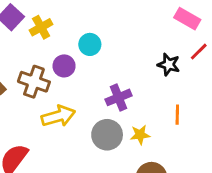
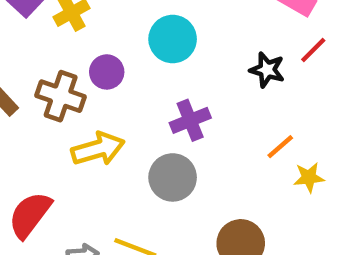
cyan circle: (90, 44) -> (173, 39), moved, size x1.4
orange line: (177, 115) -> (280, 147), turned 48
yellow star: (140, 135) -> (309, 177), moved

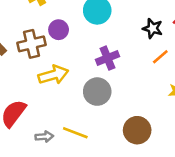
brown cross: (61, 96) -> (31, 44), turned -32
orange line: (280, 147) -> (160, 57), moved

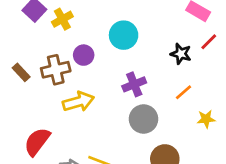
orange line: (160, 57) -> (183, 92), moved
gray circle: (97, 92) -> (144, 119), moved

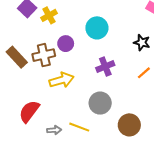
brown rectangle: (21, 72) -> (17, 57), size x1.5
gray circle: (144, 119) -> (100, 103), moved

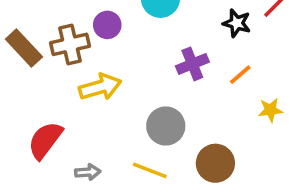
purple cross: (105, 67) -> (192, 64), moved
yellow line: (79, 127) -> (150, 170), moved

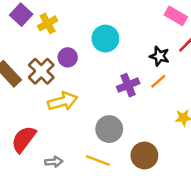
brown cross: (70, 44) -> (41, 71), turned -32
orange line: (240, 75) -> (158, 81), moved

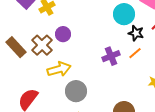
cyan circle: (105, 39) -> (124, 14), moved
gray circle: (109, 129) -> (76, 91), moved

